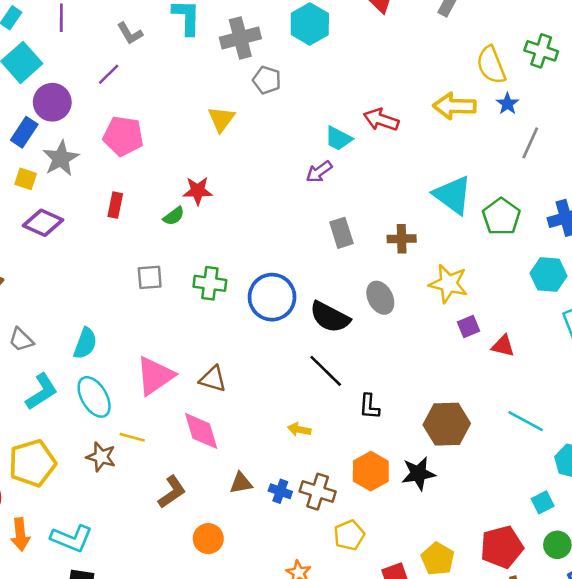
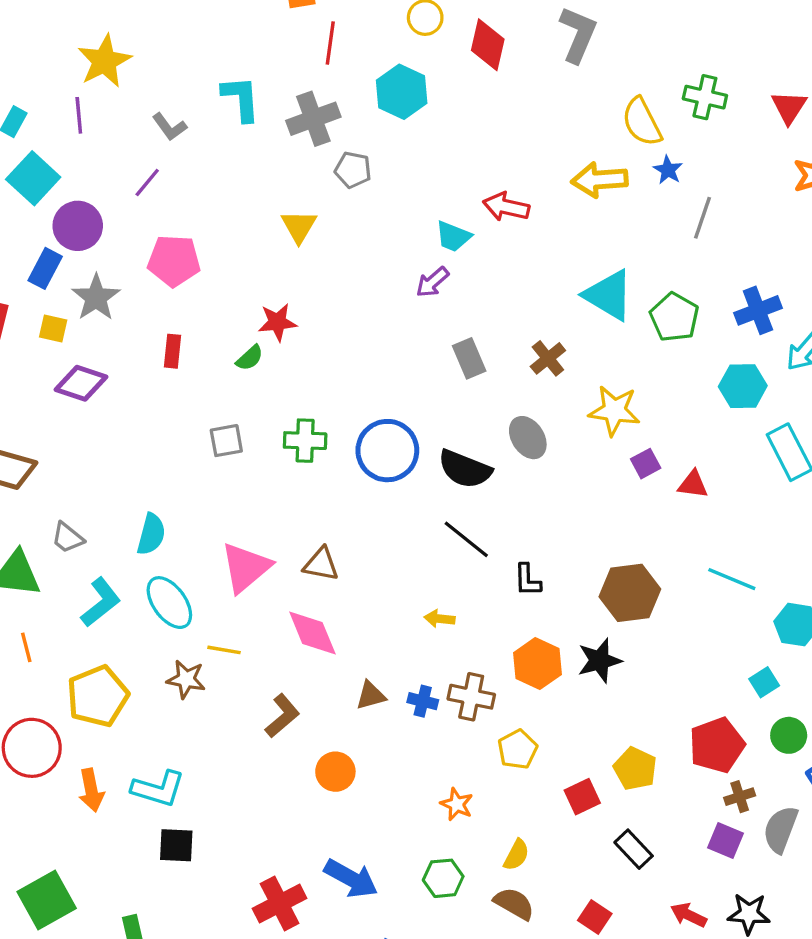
brown cross: (402, 239) -> (548, 358), turned -32

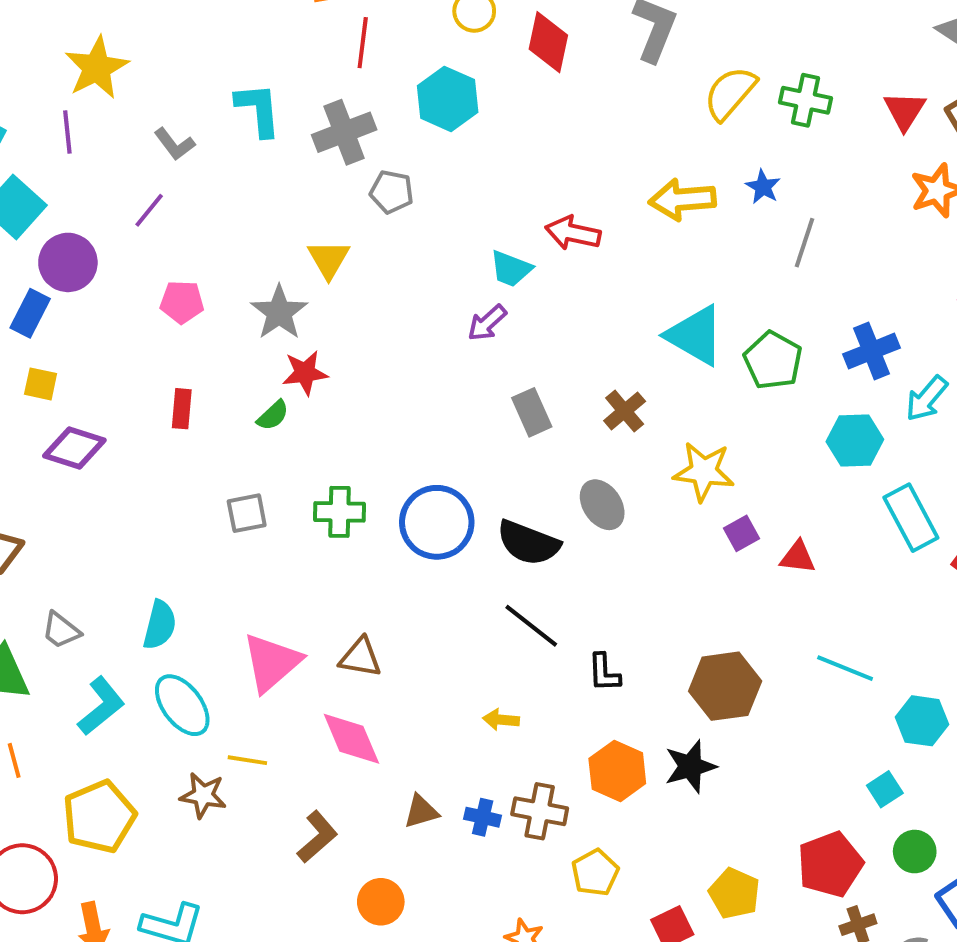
yellow semicircle: (642, 122) -> (730, 93), moved, turned 69
pink pentagon: (174, 261) -> (182, 302), size x0.7
gray star: (96, 298) -> (279, 312), moved

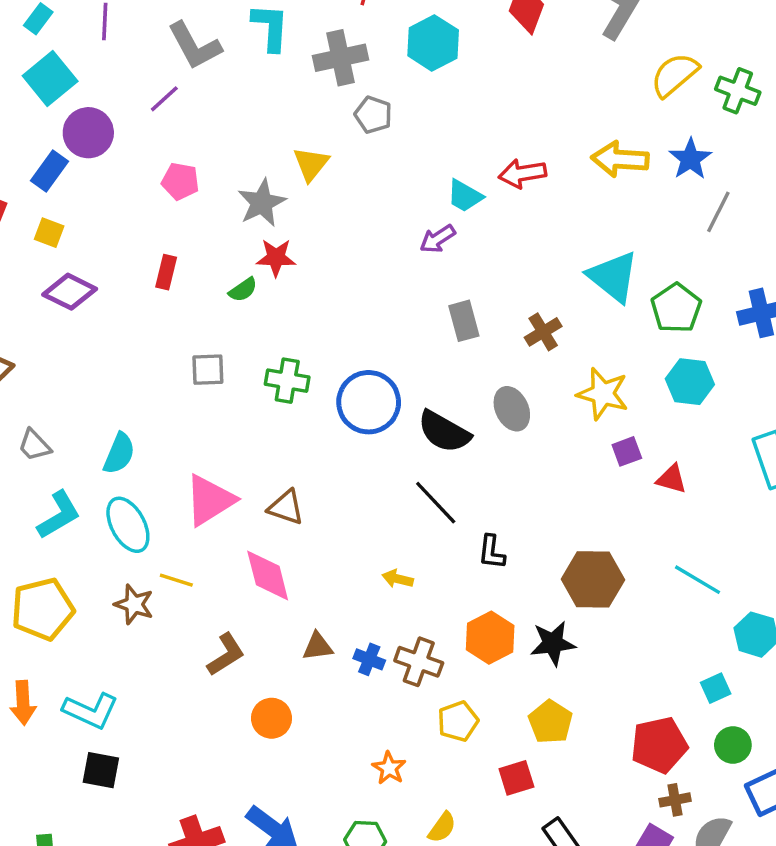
gray L-shape: (174, 144) -> (195, 46), size x1.6
blue star: (763, 187) -> (690, 159), size x1.4
red arrow: (573, 233) -> (522, 173), turned -30
cyan hexagon: (855, 441) -> (690, 382), moved
yellow pentagon: (734, 893) -> (550, 722), moved

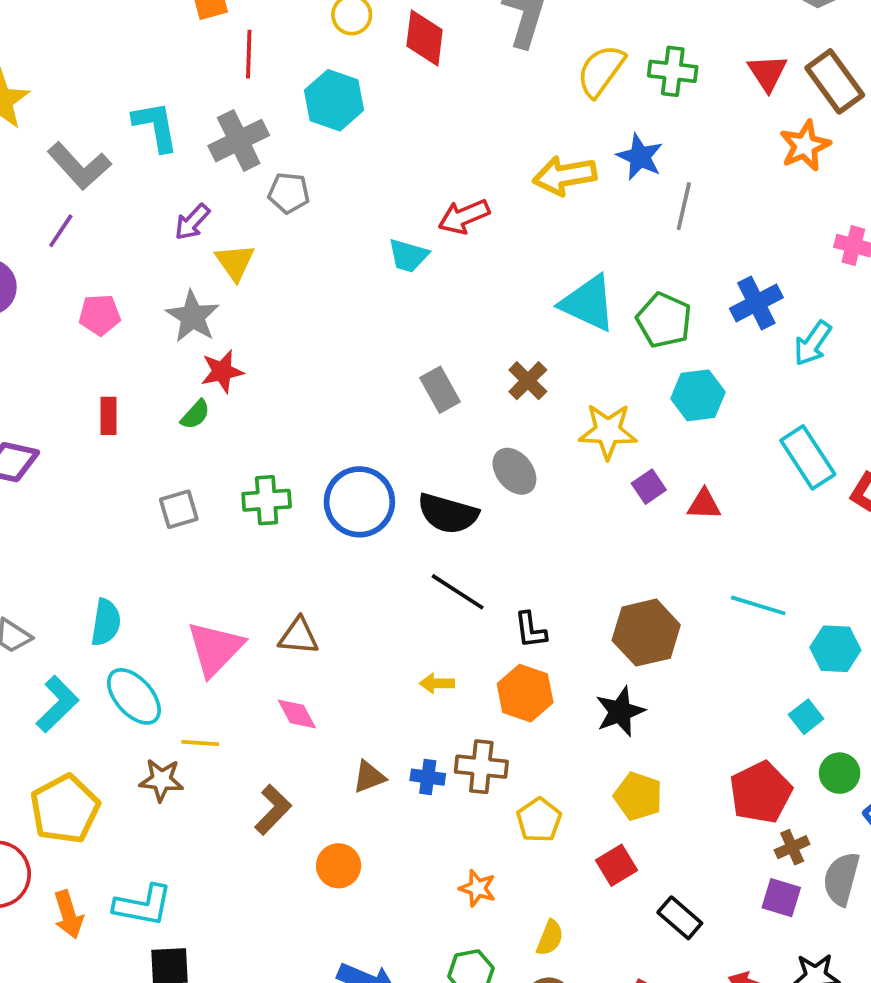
purple arrow: (438, 239) -> (192, 222), moved
pink diamond: (268, 575) -> (297, 714), size x0.7
orange hexagon: (490, 638) -> (525, 693), moved

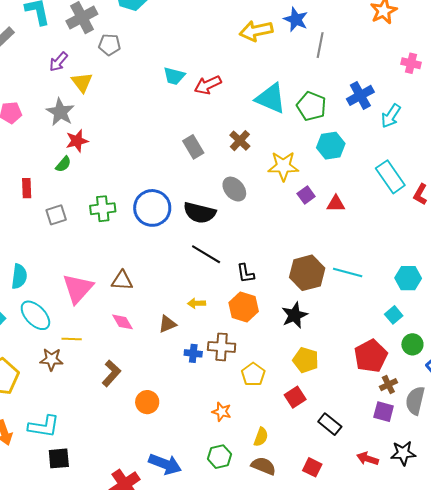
red arrow: (464, 217) -> (208, 85), moved
red rectangle: (108, 416) -> (27, 188), moved
cyan line: (758, 605) -> (348, 273), moved
brown triangle: (369, 777) -> (167, 324), moved

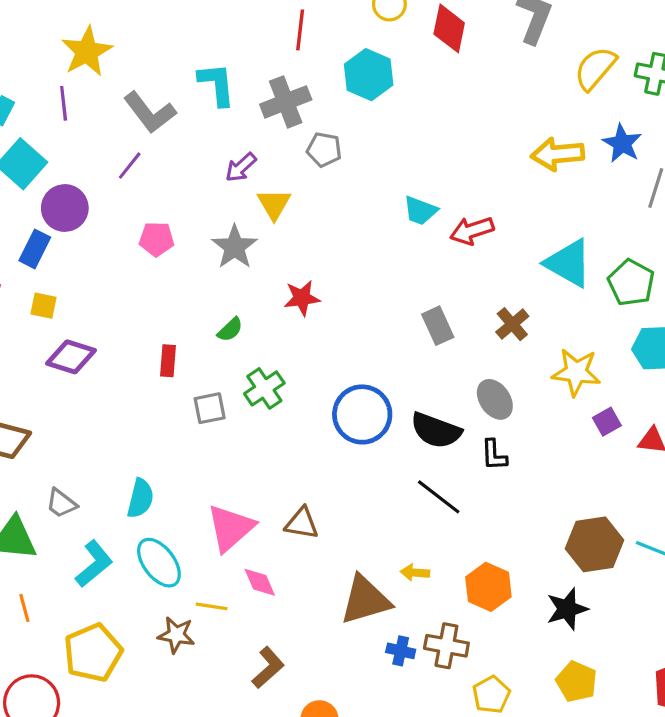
red star: (77, 141) -> (302, 298), moved
green cross: (103, 209) -> (264, 388), moved, turned -35
black L-shape: (245, 273) -> (494, 455), moved
pink diamond: (123, 322) -> (260, 582), moved
brown triangle: (167, 324) -> (365, 600), size x1.8

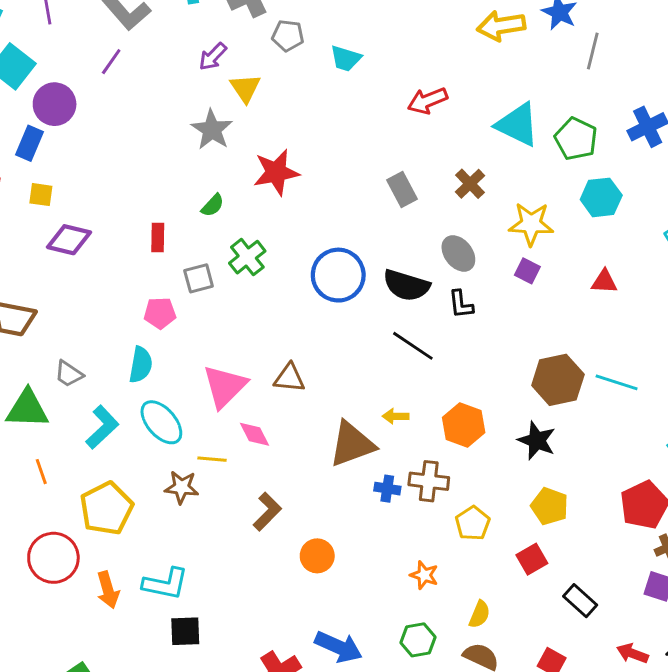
cyan trapezoid: (420, 211) -> (346, 58), moved
pink pentagon: (157, 239) -> (160, 313), moved
red star: (302, 298) -> (276, 172), size x1.4
purple square: (607, 422) -> (527, 271), moved, turned -30
black star: (567, 609) -> (537, 441), turned -30

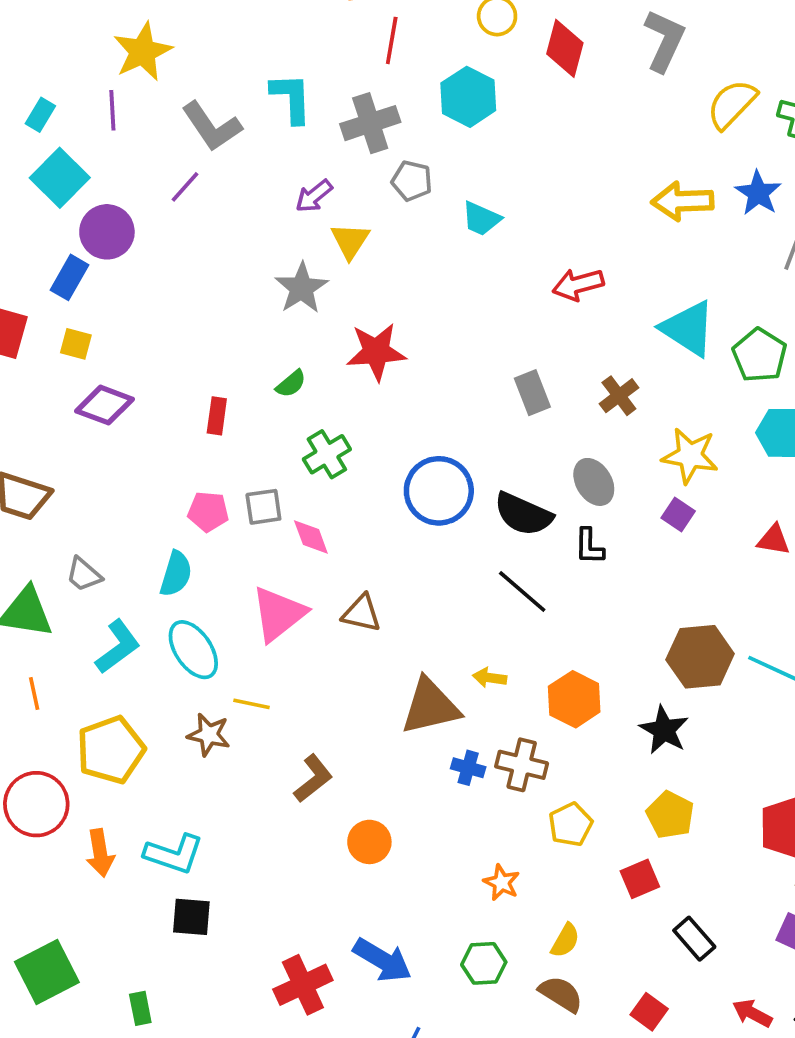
gray square: (199, 278) -> (263, 507), moved
pink diamond: (255, 434) -> (311, 537), moved

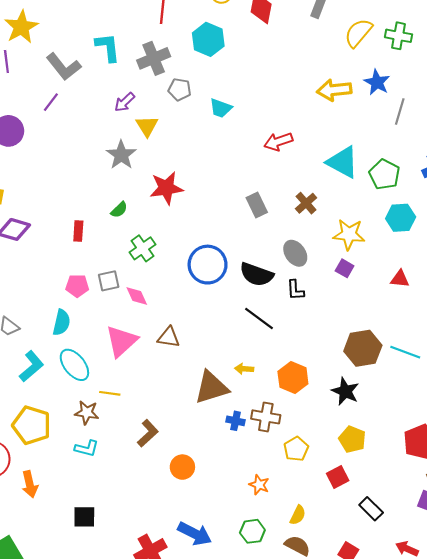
yellow pentagon: (111, 750) -> (32, 425), turned -30
cyan L-shape: (174, 854) -> (87, 448), moved, size x0.7

